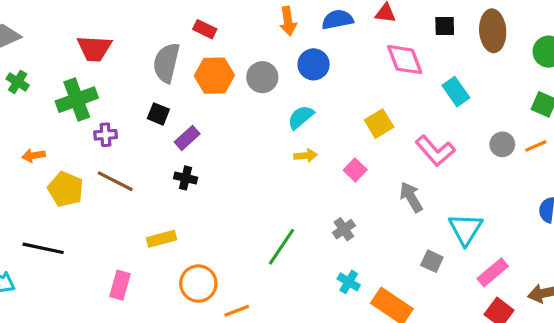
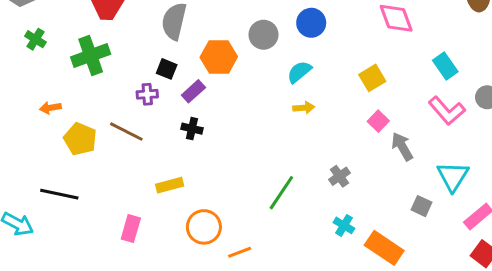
orange hexagon: (214, 76) -> (219, 57), moved
cyan rectangle: (456, 92) -> (445, 66), moved
purple cross: (106, 135) -> (147, 94), moved
pink L-shape: (435, 151) -> (447, 111), moved
pink square: (355, 170) -> (378, 121), moved

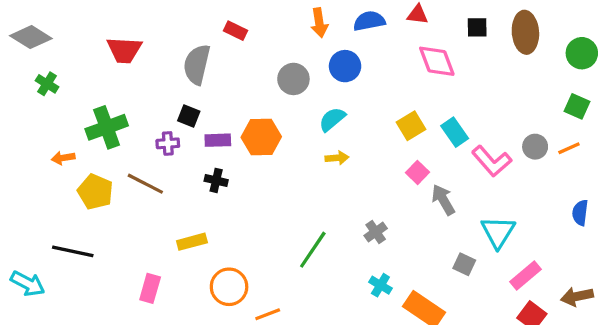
green cross: (91, 56) -> (107, 127), moved
orange hexagon: (219, 57) -> (261, 137), moved
cyan rectangle: (445, 66) -> (455, 132), moved
purple rectangle: (193, 91) -> (218, 140), turned 40

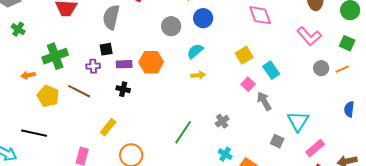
black square: (189, 116) -> (106, 49), turned -32
cyan rectangle: (455, 132) -> (271, 70), moved
pink L-shape: (492, 161) -> (309, 36), moved
yellow rectangle: (192, 242) -> (108, 127), turned -36

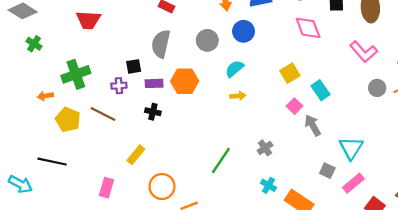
gray semicircle: (111, 17) -> (161, 44), moved
pink rectangle: (315, 148) -> (353, 183), moved

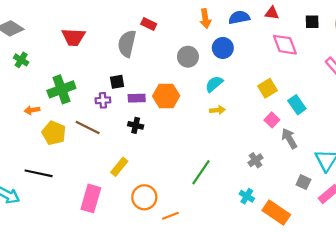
gray semicircle: (161, 44) -> (127, 44), moved
gray cross: (265, 148) -> (256, 160), moved
pink rectangle: (106, 188) -> (91, 198), size x1.4

